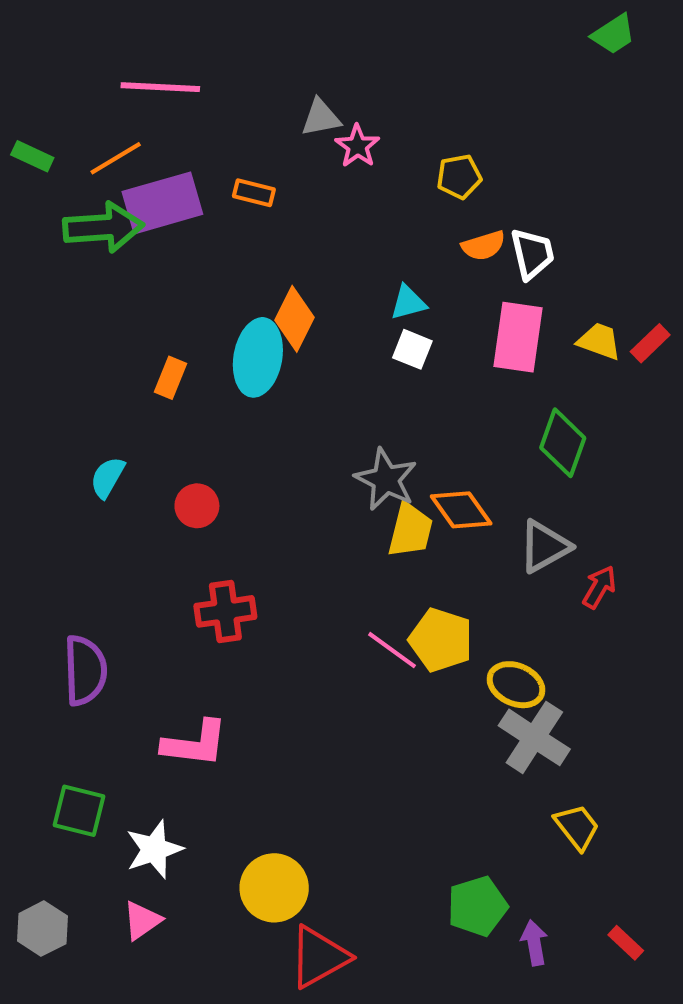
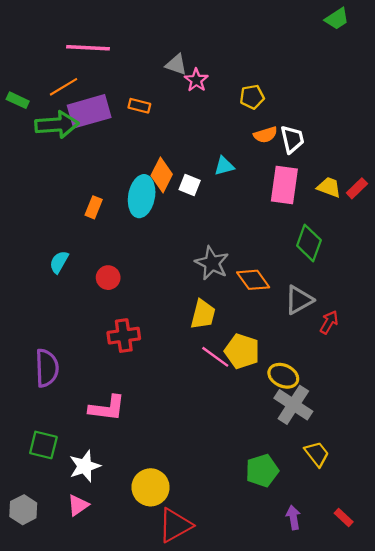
gray triangle: (321, 118) -> (176, 64), turned 30
green rectangle: (32, 156) -> (18, 100), moved
white square: (412, 349) -> (190, 185), moved
yellow trapezoid: (410, 530) -> (203, 314), moved
green pentagon: (477, 906) -> (262, 471), moved

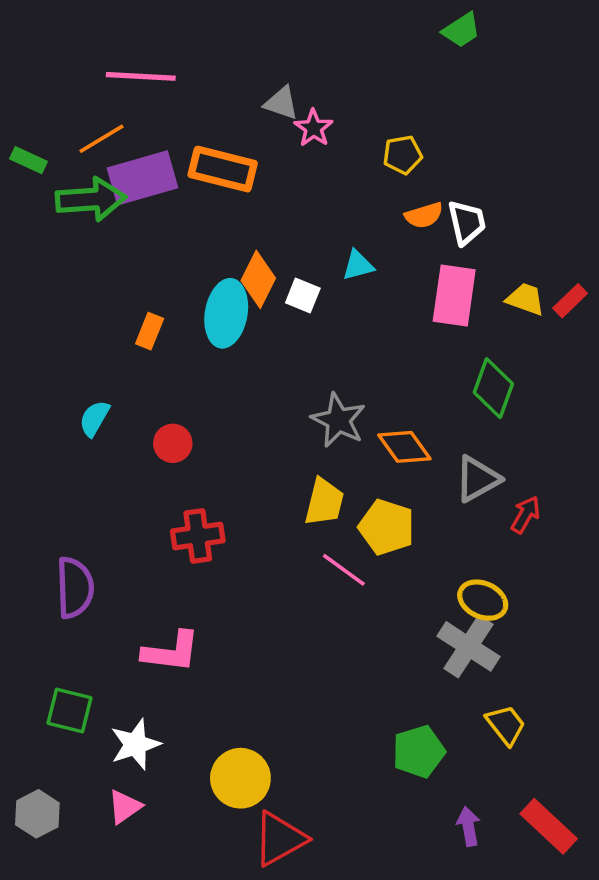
green trapezoid: (337, 19) -> (461, 30), moved
orange rectangle: (139, 106) -> (223, 169), size x1.8
yellow pentagon: (242, 351) -> (387, 527), moved
yellow ellipse: (283, 376) -> (483, 600), moved
red rectangle: (344, 517) -> (549, 826), size x1.8

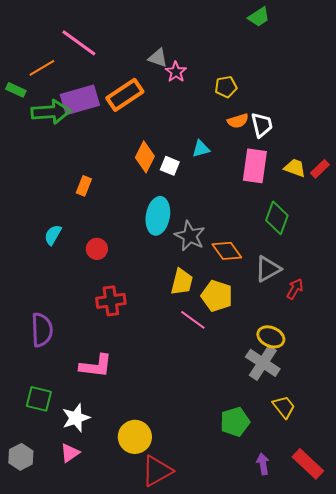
pink line: (141, 76) -> (79, 43), turned 33
orange line: (102, 139) -> (42, 68), moved
orange rectangle: (223, 169) -> (125, 95), turned -48
cyan ellipse: (226, 313) -> (158, 216), moved

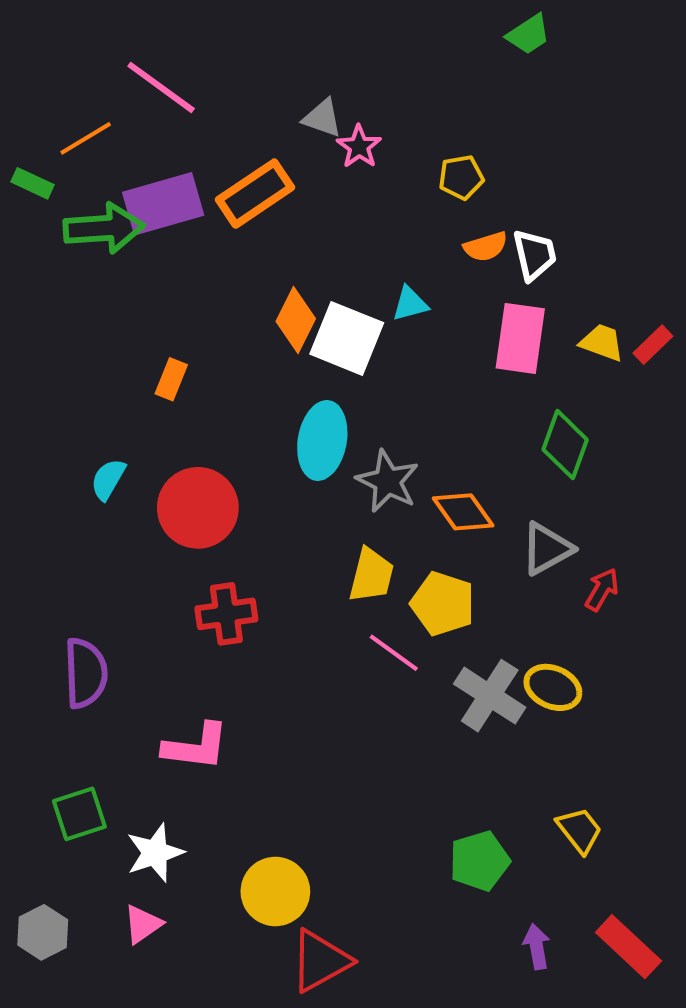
white square: (170, 166) -> (347, 338), size x1.8
red circle: (97, 249) -> (198, 508), size x1.8
gray cross: (263, 363) -> (490, 696), moved
green square: (39, 399) -> (79, 814), turned -32

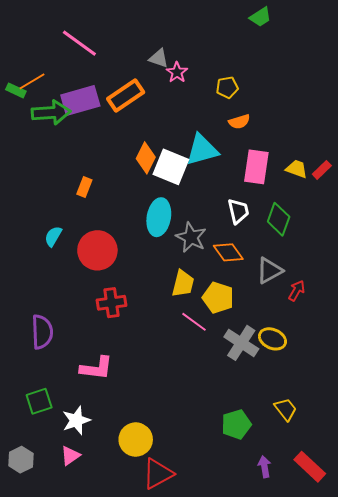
orange line: (86, 138) -> (32, 81), moved
white trapezoid: (535, 255) -> (238, 211), moved
cyan triangle: (410, 304) -> (202, 150), size x1.8

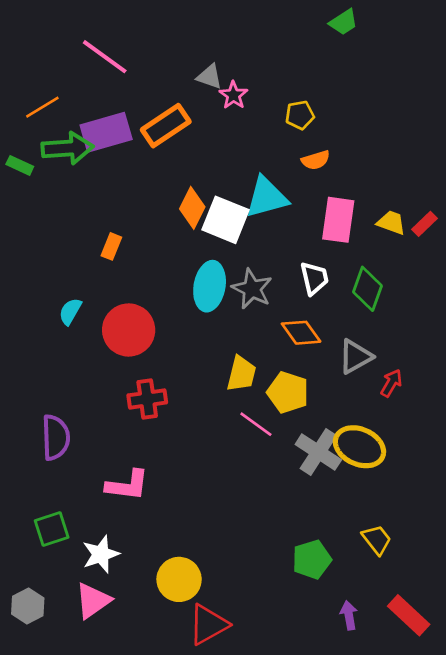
green rectangle: (16, 90) -> (20, 165), moved
gray star: (191, 237) -> (252, 289), moved
yellow ellipse: (272, 339) -> (359, 447), size x1.4
pink triangle: (70, 456) -> (93, 601), size x1.4

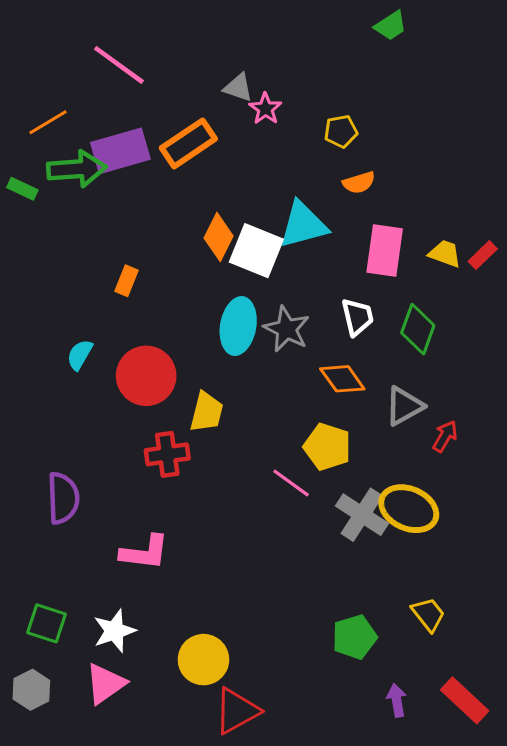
yellow trapezoid: (241, 374) -> (207, 412), moved
green square: (52, 529) -> (47, 623), moved, turned 36

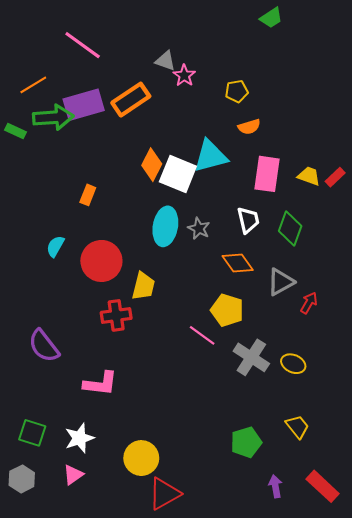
gray star: (286, 329) -> (199, 228), size x0.7
purple semicircle: (63, 498) -> (44, 346), turned 144
yellow ellipse: (409, 509) -> (293, 364), moved, size x0.6
pink triangle: (105, 684) -> (73, 475), size x0.7

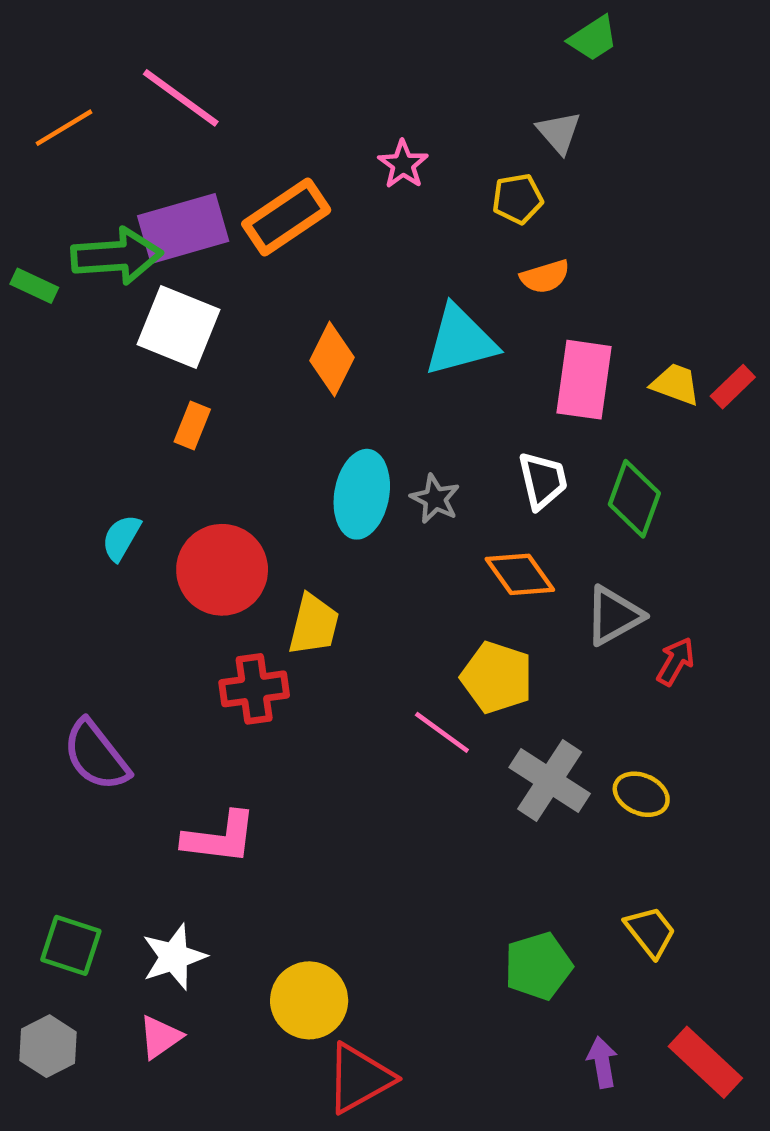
gray triangle: (165, 61) -> (559, 132), moved, turned 30
orange line: (33, 85) -> (64, 128), moved
white square: (178, 174) -> (179, 327), moved

